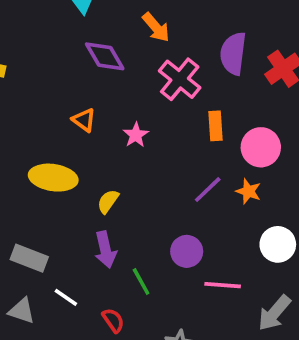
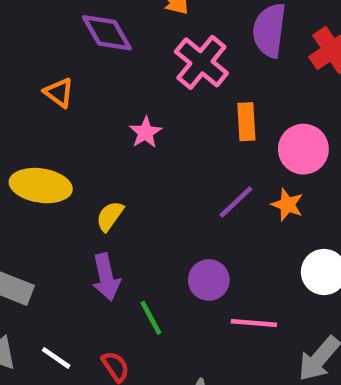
orange triangle: (84, 120) -> (59, 93), moved
white line: (66, 297) -> (56, 358), moved

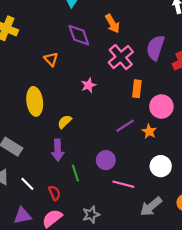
yellow ellipse: (41, 186) -> (35, 101), turned 64

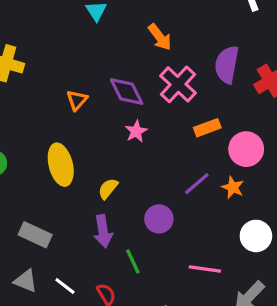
purple diamond: (79, 35) -> (127, 92), moved
orange triangle: (51, 59) -> (77, 100), turned 32
orange rectangle: (137, 89) -> (207, 128), turned 70
purple circle: (106, 160) -> (159, 219), moved

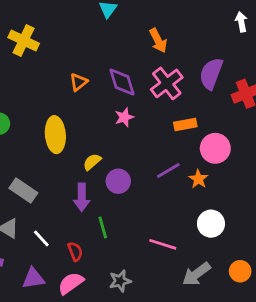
purple circle: (159, 219) -> (118, 181), moved

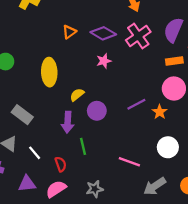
purple diamond: (122, 82) -> (103, 33), turned -45
orange rectangle: (185, 124) -> (174, 61), moved

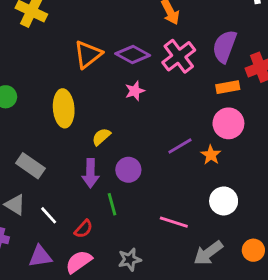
orange triangle: (69, 32) -> (88, 54), size x1.5
purple circle: (97, 111) -> (128, 170), moved
red semicircle: (61, 164) -> (83, 229), turned 64

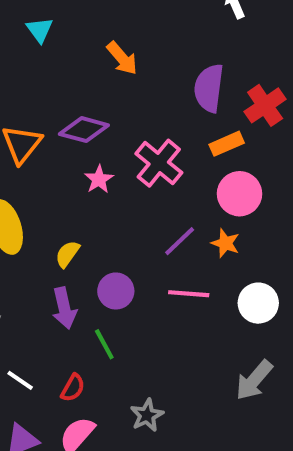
pink cross: (179, 56) -> (159, 163), moved
pink line: (174, 222) -> (189, 294), moved

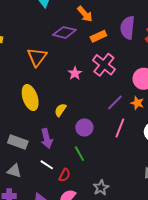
purple diamond: (84, 130) -> (64, 32), moved
orange rectangle: (227, 144) -> (98, 36), moved
pink line: (189, 294) -> (120, 128), turned -72
purple arrow: (64, 308) -> (47, 138), moved
white line: (20, 380) -> (47, 165), moved

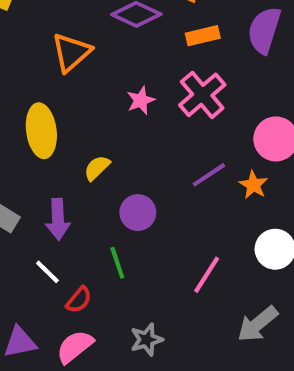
pink line: (120, 128) -> (207, 275), moved

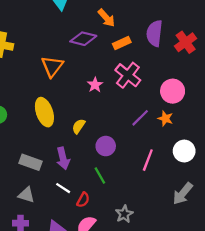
pink line: (207, 275) -> (148, 160), moved

